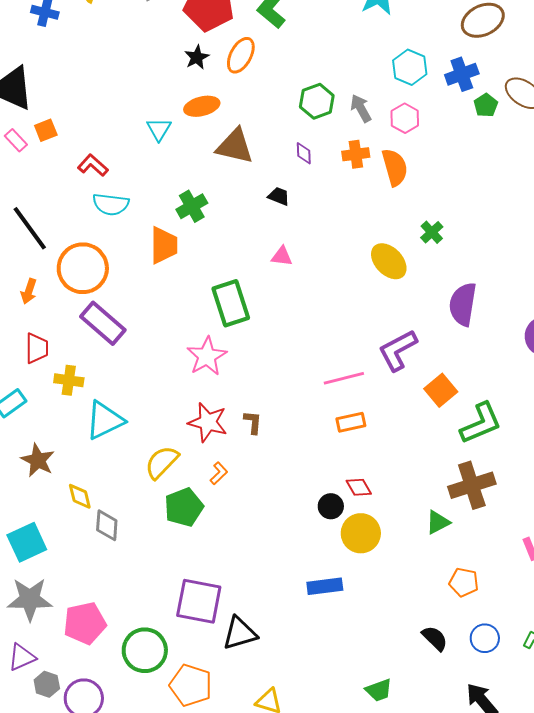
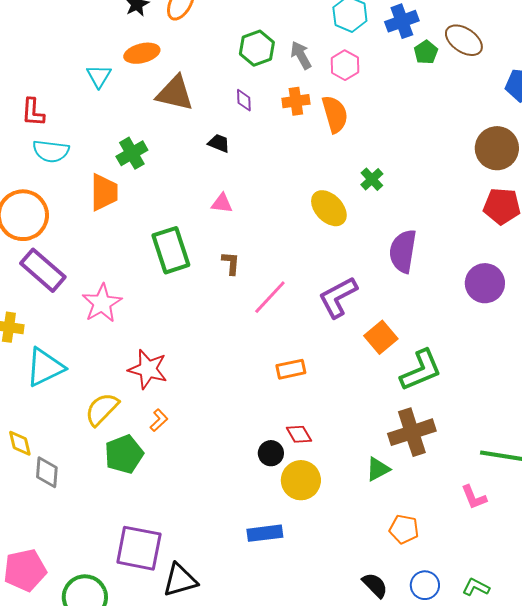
red L-shape: (93, 165) -> (33, 112), turned -128
pink star: (207, 356) -> (102, 303), moved
pink line: (344, 378) -> (270, 297), moved, turned -33
brown L-shape: (253, 422) -> (231, 263), moved

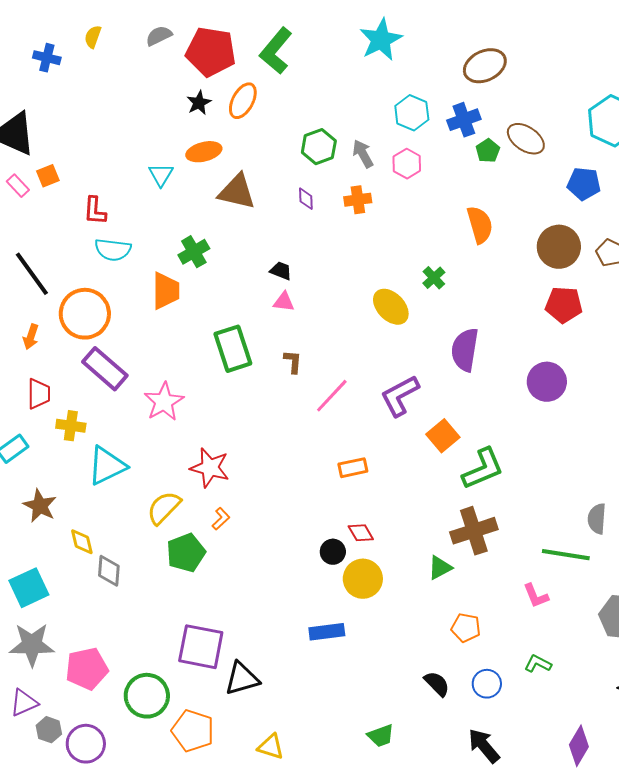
orange semicircle: (335, 114) -> (480, 225), moved
black trapezoid: (219, 143) -> (281, 271), moved
green L-shape: (476, 587) -> (538, 664), moved

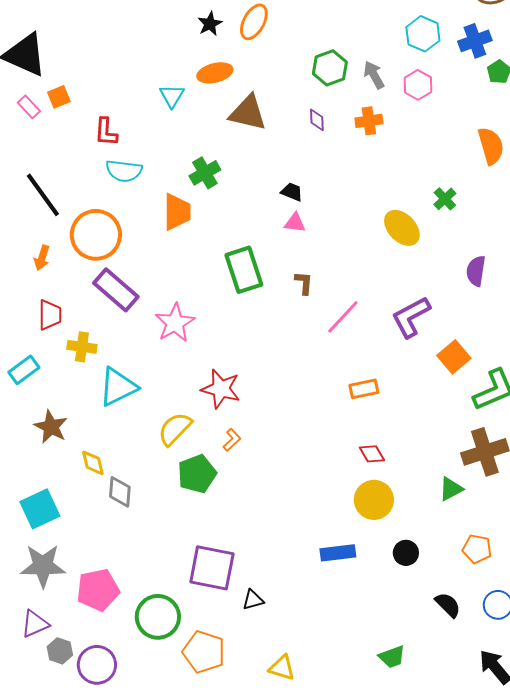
purple semicircle: (465, 350) -> (476, 271), size x0.7
black circle: (333, 552) -> (406, 553), moved
black triangle: (242, 679) -> (253, 600), size x0.6

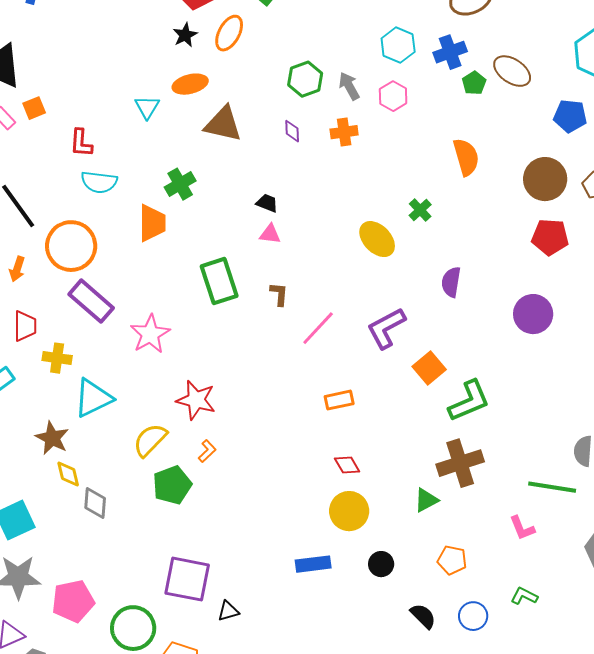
brown star: (51, 427) -> (52, 438), moved

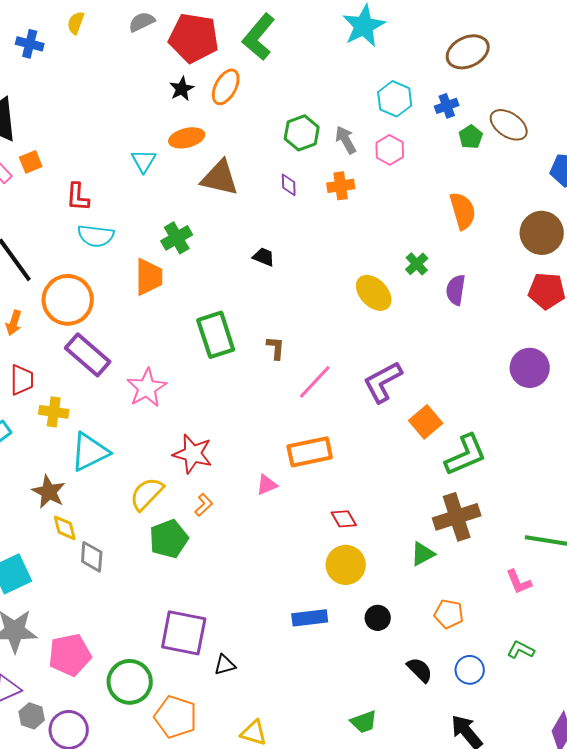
blue cross: (450, 52) -> (447, 106), size x0.7
pink triangle: (270, 234) -> (267, 485), moved, turned -30
purple semicircle: (451, 282) -> (456, 290), moved
orange rectangle: (339, 400) -> (310, 452), moved, size x1.5

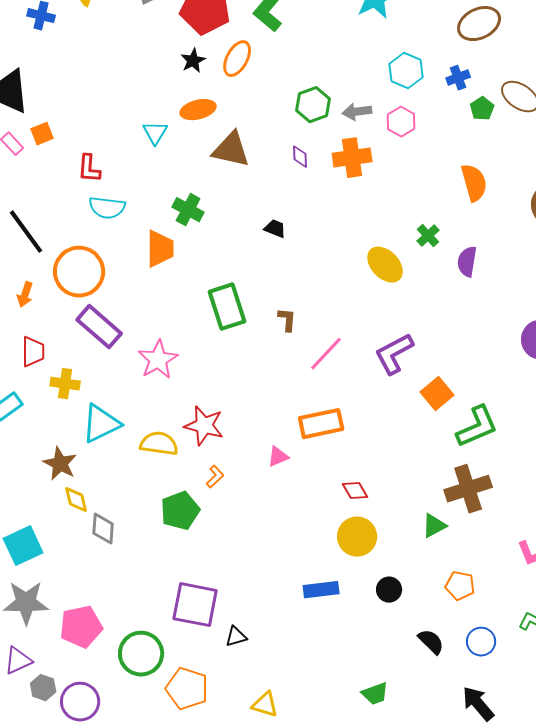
gray arrow: (346, 140) -> (357, 112), turned -68
orange cross: (341, 186) -> (352, 158), size x1.4
green cross: (177, 238) -> (188, 210), turned -32
yellow semicircle: (147, 494) -> (159, 444), moved, turned 54

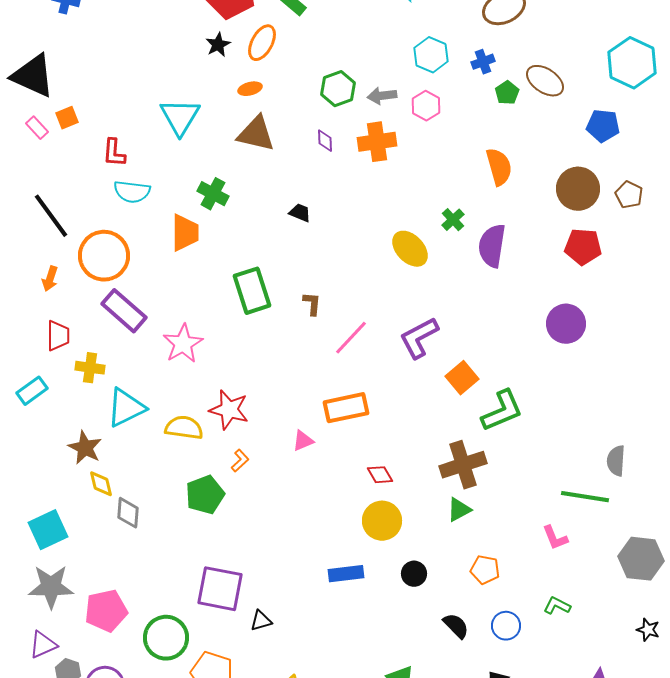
orange ellipse: (198, 110) -> (250, 89), moved, size x0.7
cyan triangle: (155, 133) -> (180, 117), size x1.6
purple semicircle: (467, 262) -> (492, 246), size x1.4
brown cross: (468, 489) -> (463, 465), moved

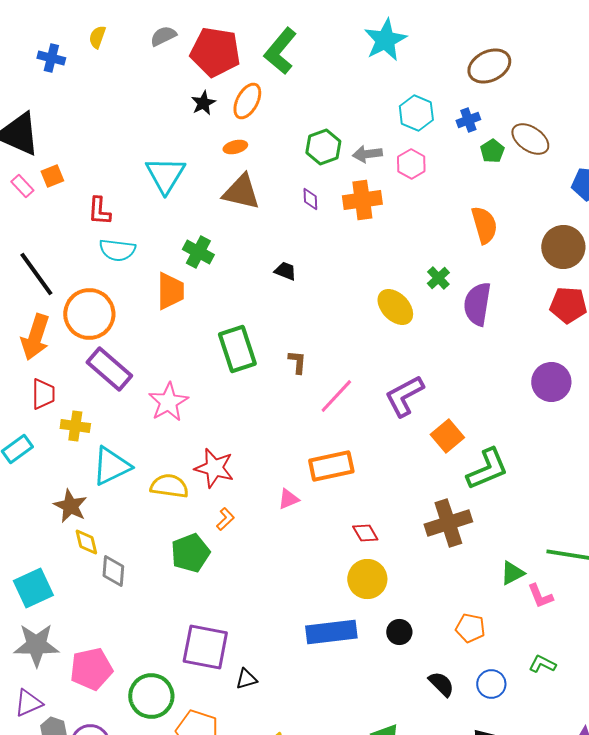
orange arrow: (50, 279) -> (35, 337), size x1.8
green triangle: (459, 510) -> (512, 573), moved
blue rectangle: (346, 574) -> (331, 632), size x1.4

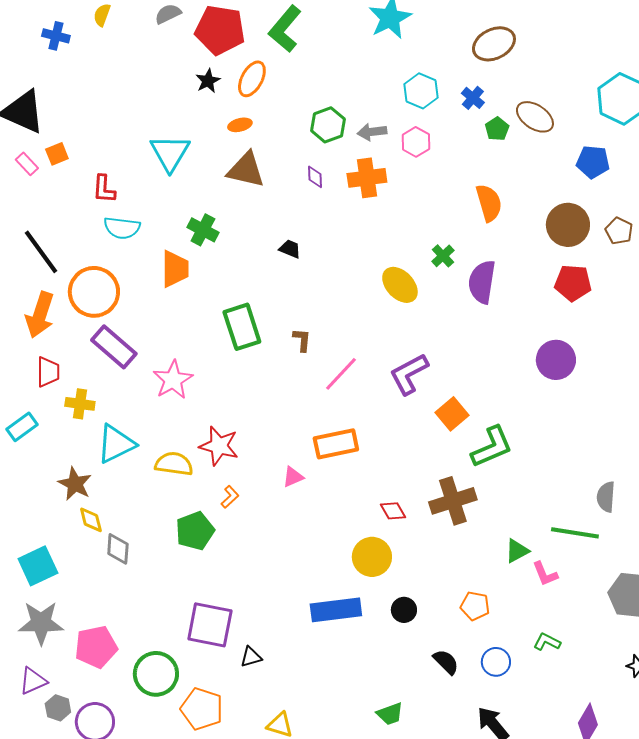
blue cross: (468, 120) -> (473, 98), turned -30
red diamond: (365, 533) -> (393, 511), moved

